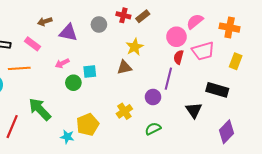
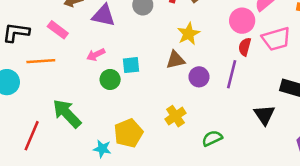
purple circle: (153, 97) -> (199, 77), moved

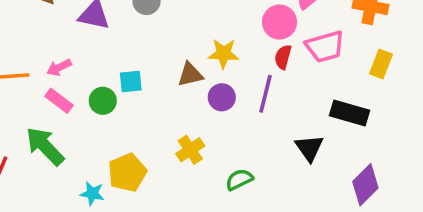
pink rectangle: (58, 30) -> (59, 101), moved
yellow star: (189, 34) -> (224, 54), moved, turned 30
pink arrow: (96, 55) -> (59, 68), moved

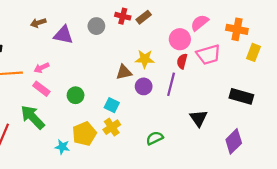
yellow rectangle: (381, 64) -> (253, 52), moved
cyan square: (131, 82) -> (112, 105), moved, turned 32
green circle: (103, 101) -> (76, 95), moved
black rectangle: (350, 113) -> (241, 96), moved
yellow cross: (190, 150) -> (112, 127), moved

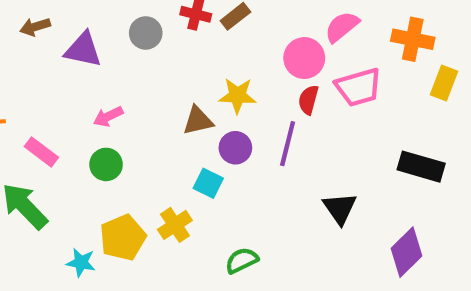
pink arrow: (41, 68) -> (108, 116), moved
cyan square: (112, 105) -> (208, 183), moved
green semicircle: (155, 138) -> (242, 260), moved

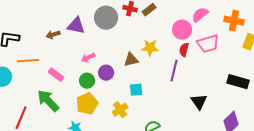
brown arrow: (35, 27) -> (53, 35), moved
gray circle: (146, 33) -> (106, 18), size x1.5
purple circle: (235, 148) -> (106, 73), moved
cyan square: (208, 183) -> (136, 90), turned -32
yellow pentagon: (123, 237) -> (87, 104), moved

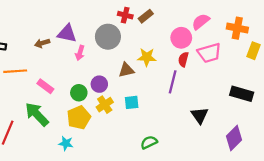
gray circle: (106, 18) -> (108, 37), moved
pink arrow: (88, 58) -> (80, 53), moved, turned -48
yellow cross: (120, 110) -> (105, 105), moved

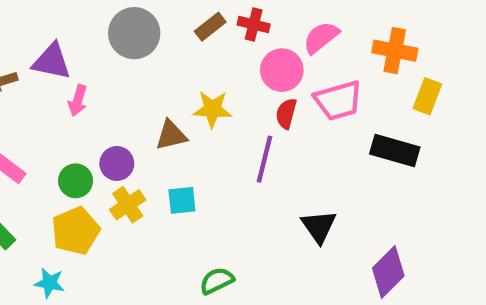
red cross: (125, 15) -> (254, 24), moved
gray circle: (108, 37) -> (134, 33), moved
black rectangle: (242, 94) -> (395, 150), moved

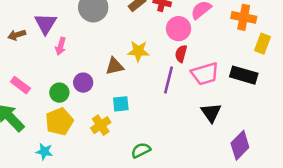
purple triangle: (52, 61) -> (46, 24), turned 50
pink trapezoid: (338, 100) -> (205, 74), moved
yellow cross: (128, 205) -> (101, 125), moved
black triangle: (319, 226) -> (211, 113), moved

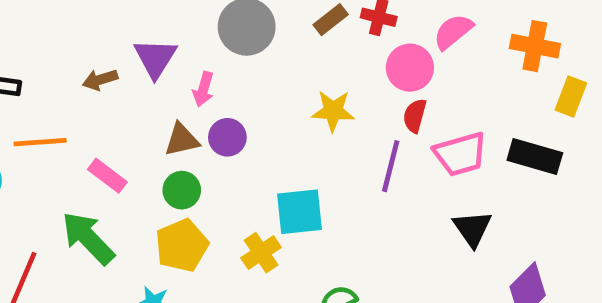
pink arrow: (61, 46) -> (203, 89), moved
brown triangle: (115, 66) -> (182, 140), moved
purple circle: (83, 83) -> (227, 137), moved
cyan square: (121, 104) -> (299, 212), size x1.5

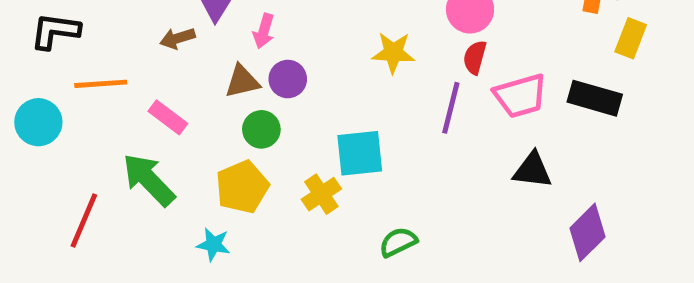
brown arrow: (100, 80) -> (177, 38), moved
green circle: (182, 190) -> (261, 129), moved
black triangle: (472, 229) -> (532, 170), turned -48

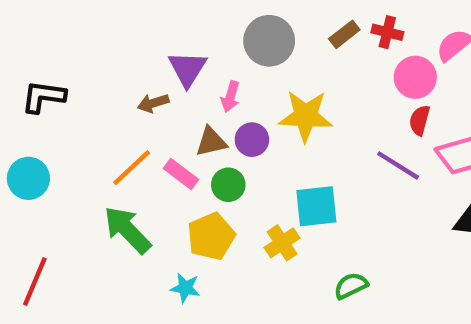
yellow star: (393, 53) -> (306, 116), moved, size x1.4
orange line: (101, 84) -> (132, 168), moved, turned -39
purple line: (451, 108) -> (398, 165), turned -72
pink rectangle: (168, 117) -> (181, 174), moved
red line: (84, 220) -> (35, 281), moved

